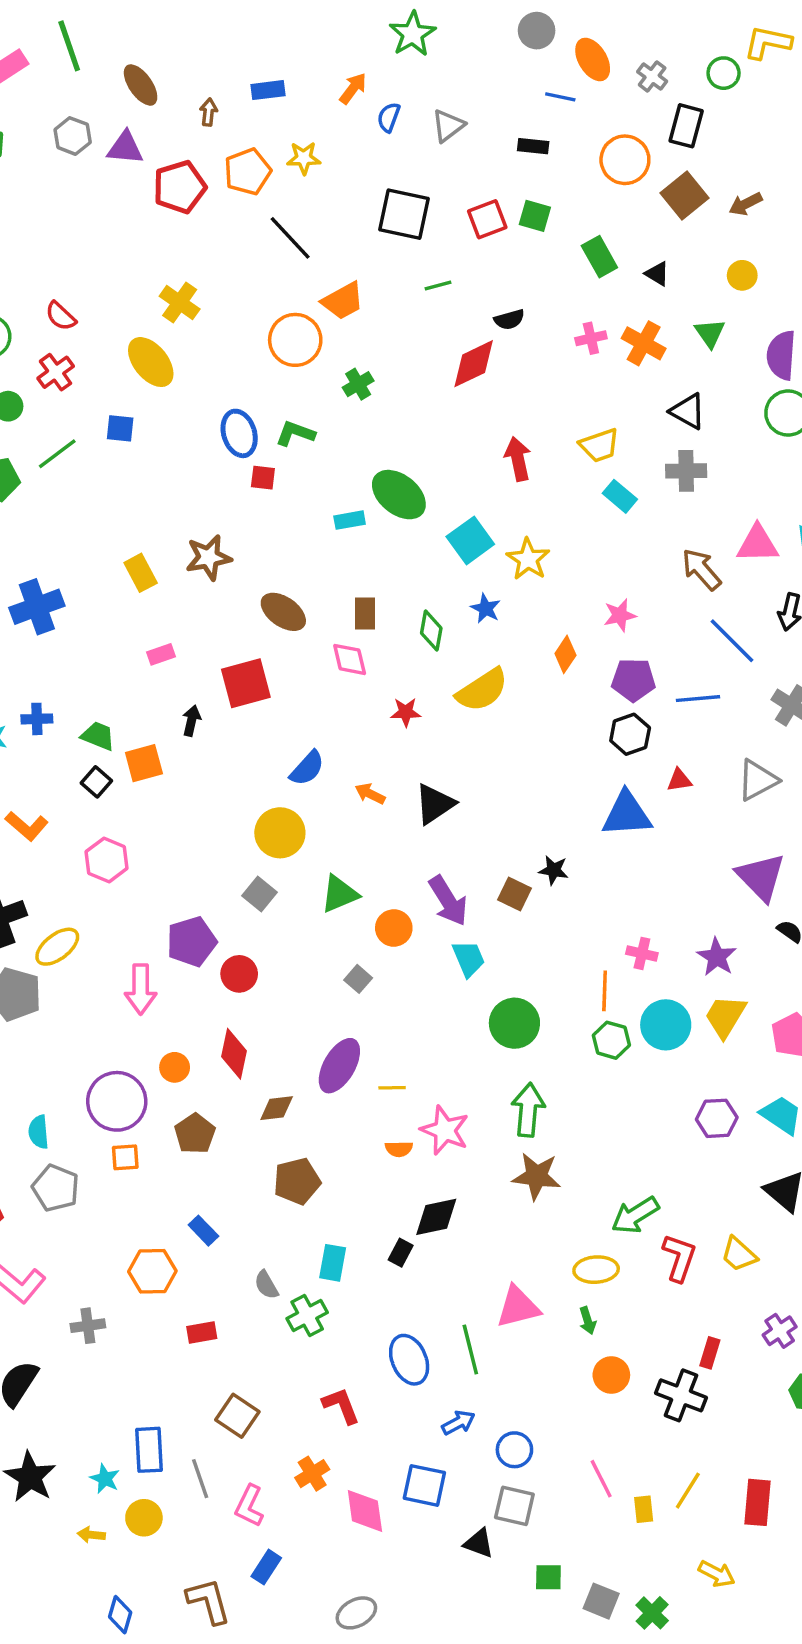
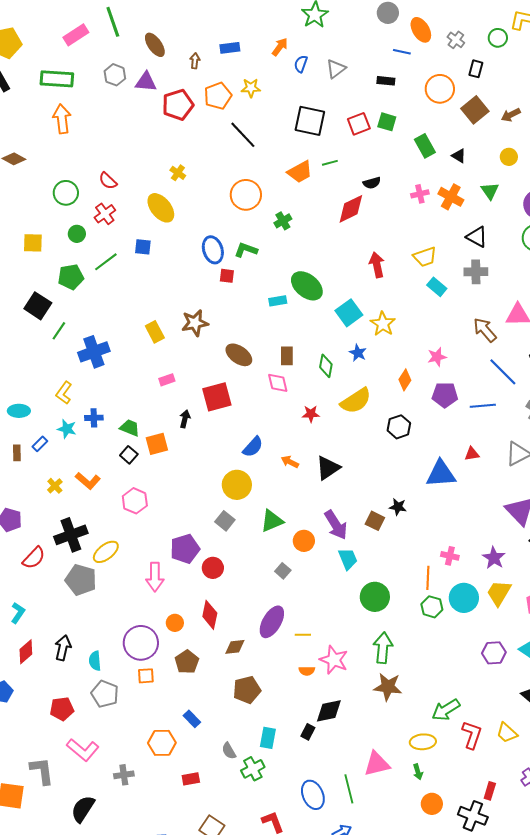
black rectangle: (686, 126) -> (476, 69), size x0.7
orange trapezoid: (343, 301) -> (300, 172), moved
yellow cross: (180, 303) -> (178, 173), size x0.7
black hexagon: (630, 734) -> (399, 427), moved

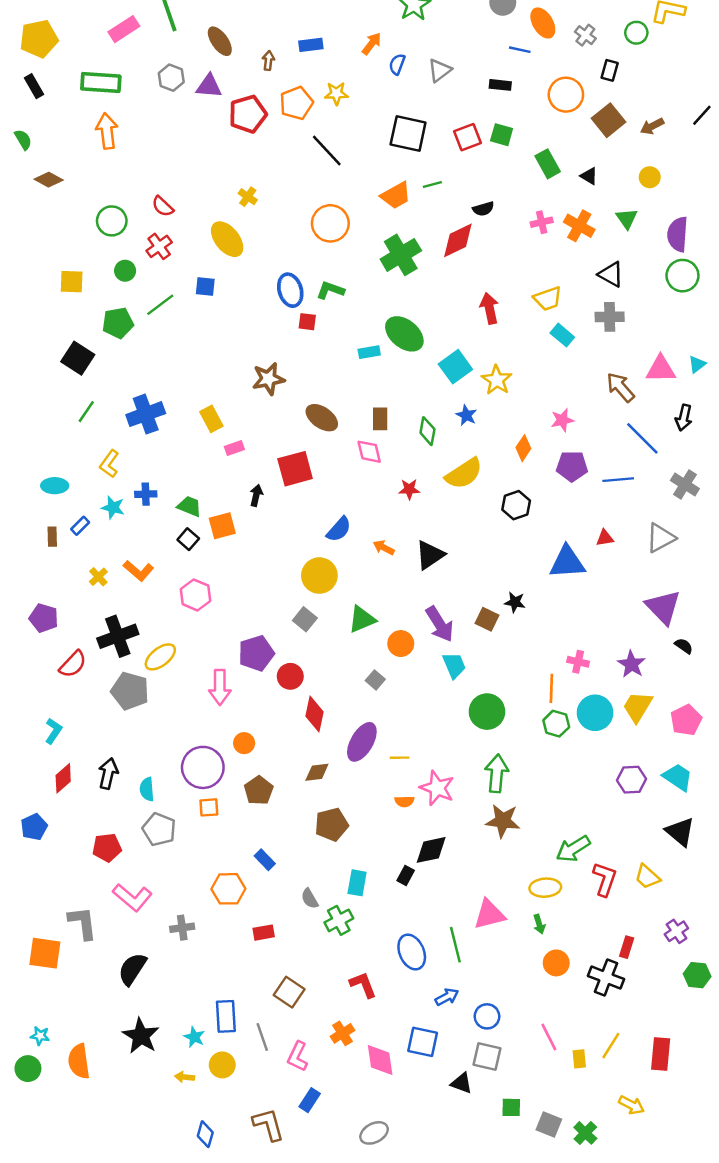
green cross: (283, 221) -> (401, 255), moved, size x1.8
green line: (59, 331) -> (86, 412), moved
yellow rectangle: (155, 332) -> (211, 419), moved
red diamond: (210, 615) -> (315, 714), moved

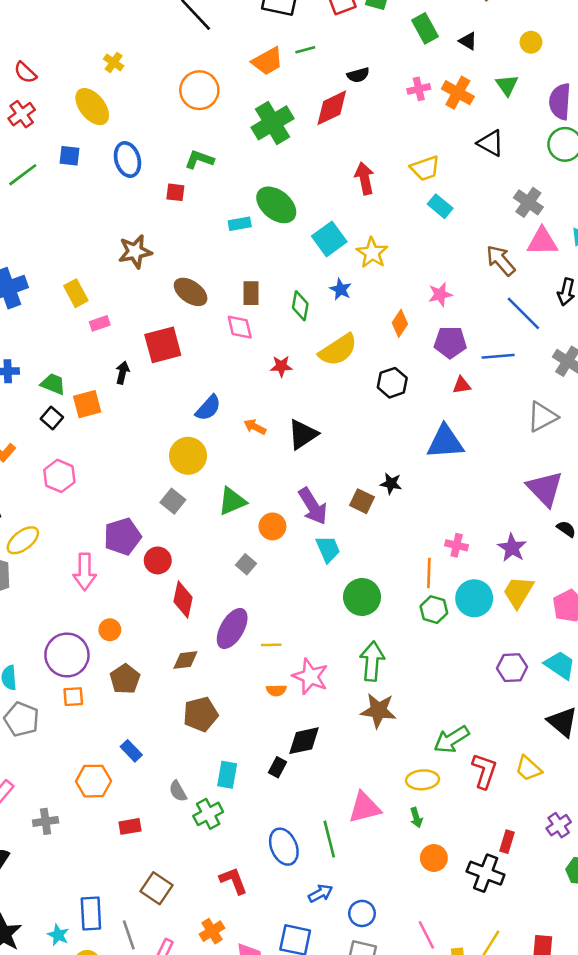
blue ellipse: (290, 290) -> (127, 160), moved
gray cross: (610, 317) -> (528, 202), moved, turned 36
red triangle: (605, 538) -> (462, 385), moved

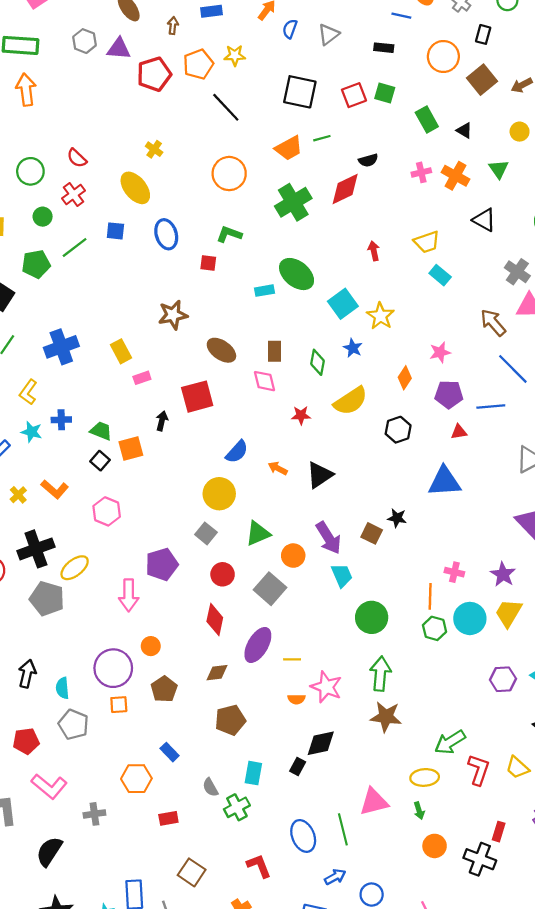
red arrow: (365, 178) -> (374, 251), size x0.7
red circle: (158, 560) -> (223, 574), moved
gray square: (246, 564) -> (270, 589), size x1.8

